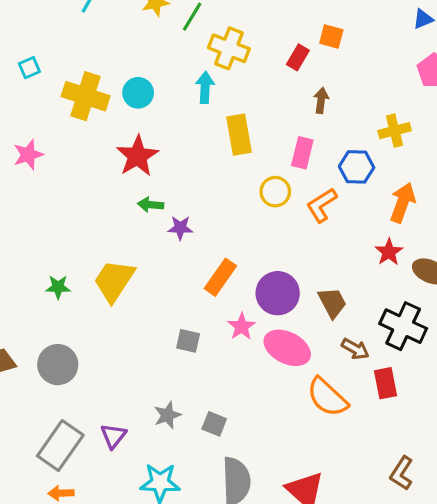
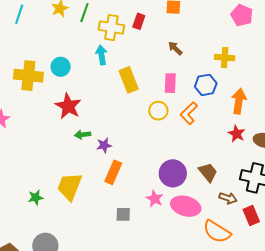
red rectangle: (298, 57) -> (139, 21), moved
brown arrow: (321, 101) -> (175, 48), turned -42
yellow cross: (395, 131) -> (225, 58), turned 30
orange rectangle: (220, 277) -> (113, 172), moved

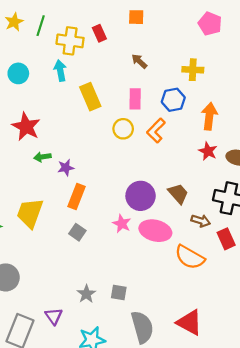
red rectangle: (139, 21) -> (99, 33), turned -42
cyan circle: (61, 67) -> (18, 73), moved
gray square: (123, 214) -> (77, 232), moved, turned 35

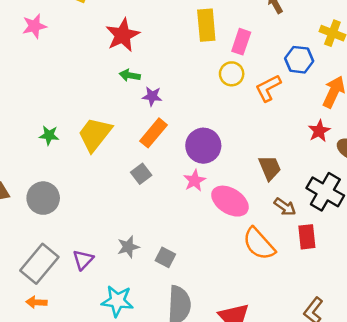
pink rectangle: (135, 99) -> (241, 42), moved
purple circle: (141, 196) -> (203, 146), moved

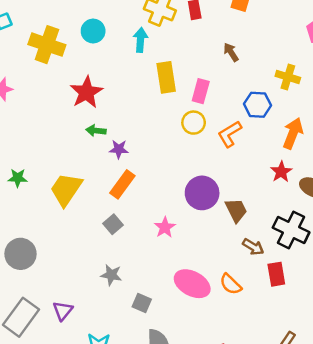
green star: (49, 135) -> (18, 178), moved
purple circle: (203, 146) -> (202, 193), moved
pink ellipse: (230, 201) -> (192, 284), moved
orange semicircle: (259, 244) -> (231, 284), size x0.7
gray star: (128, 247) -> (111, 275), moved, turned 30

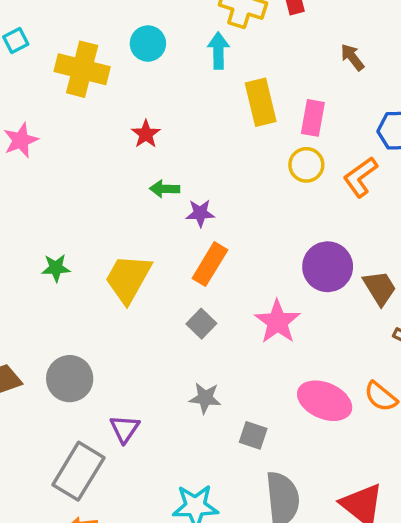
red star: (86, 92) -> (146, 134), size x0.6
pink star: (165, 227) -> (277, 322), size x1.4
purple triangle: (63, 311) -> (125, 429), moved

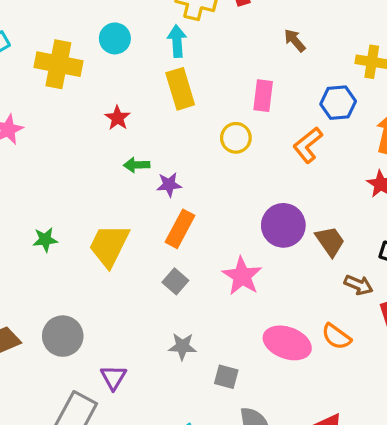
yellow rectangle: (261, 102) -> (180, 89), moved
yellow circle: (306, 165) -> (236, 138), moved

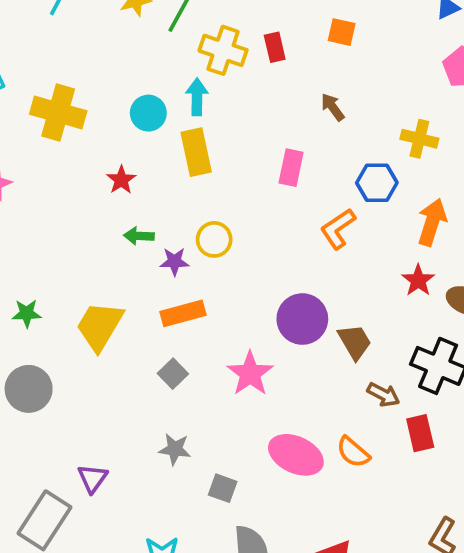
cyan circle: (115, 38) -> (148, 113), moved
yellow circle: (236, 138) -> (214, 239), moved
orange rectangle: (180, 229) -> (183, 313), turned 42
gray circle: (63, 336) -> (29, 389), moved

